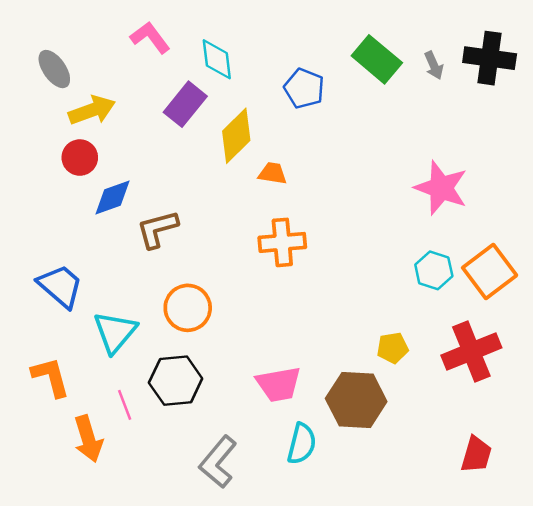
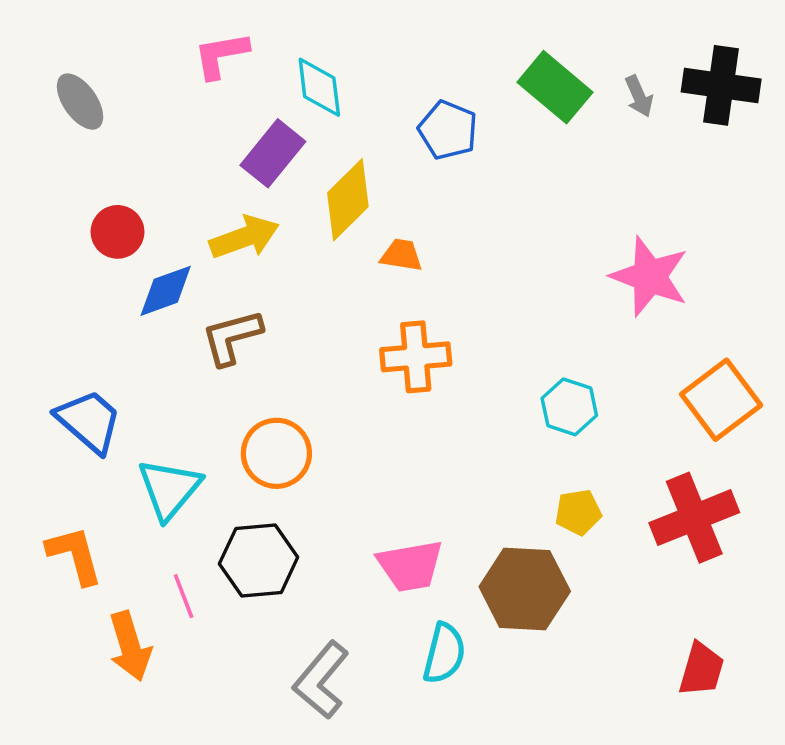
pink L-shape: (150, 37) -> (221, 55), turned -63
yellow arrow: (92, 110) -> (244, 237), moved
cyan hexagon: (434, 270) -> (569, 407), moved

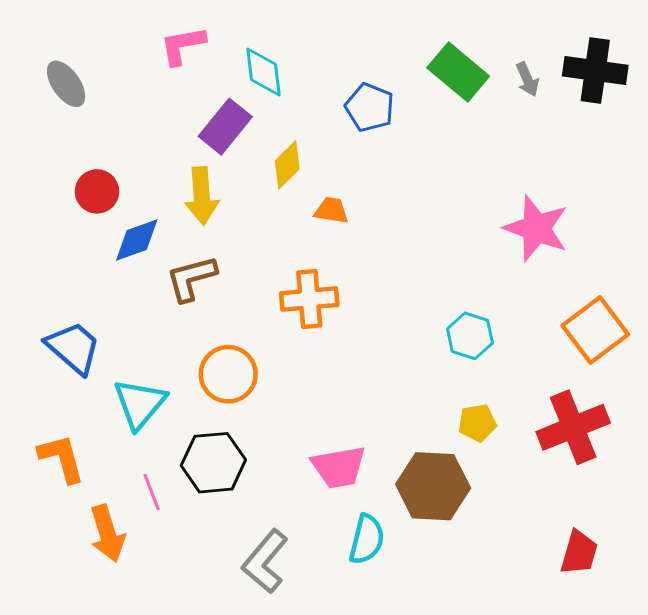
yellow diamond: (348, 200) -> (287, 165), size x0.7
yellow arrow: (244, 237) -> (202, 196), turned 106
orange cross: (416, 357) -> (309, 299), moved

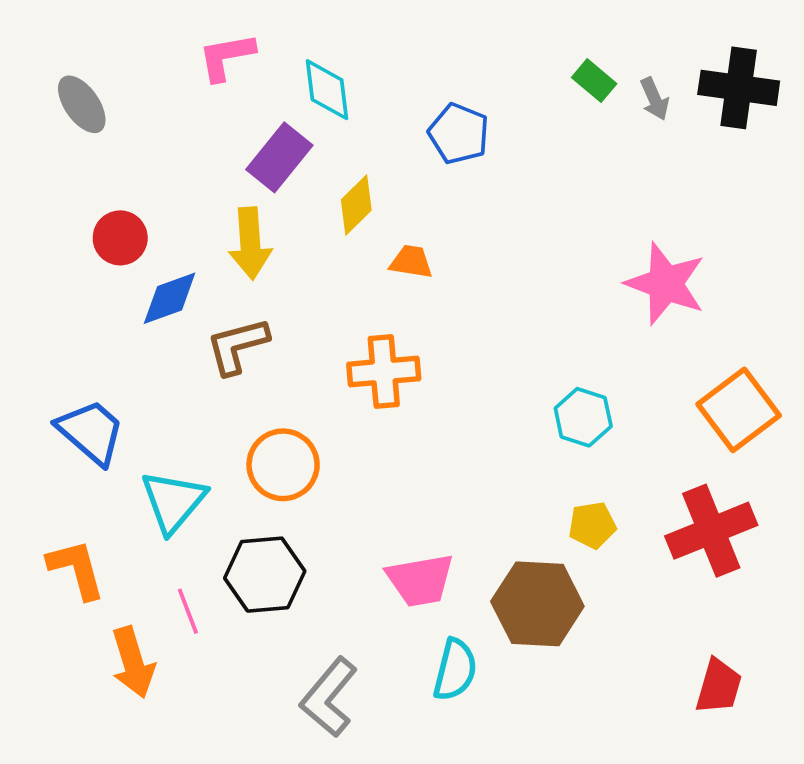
green rectangle: (458, 72) -> (594, 81), moved, size x0.6

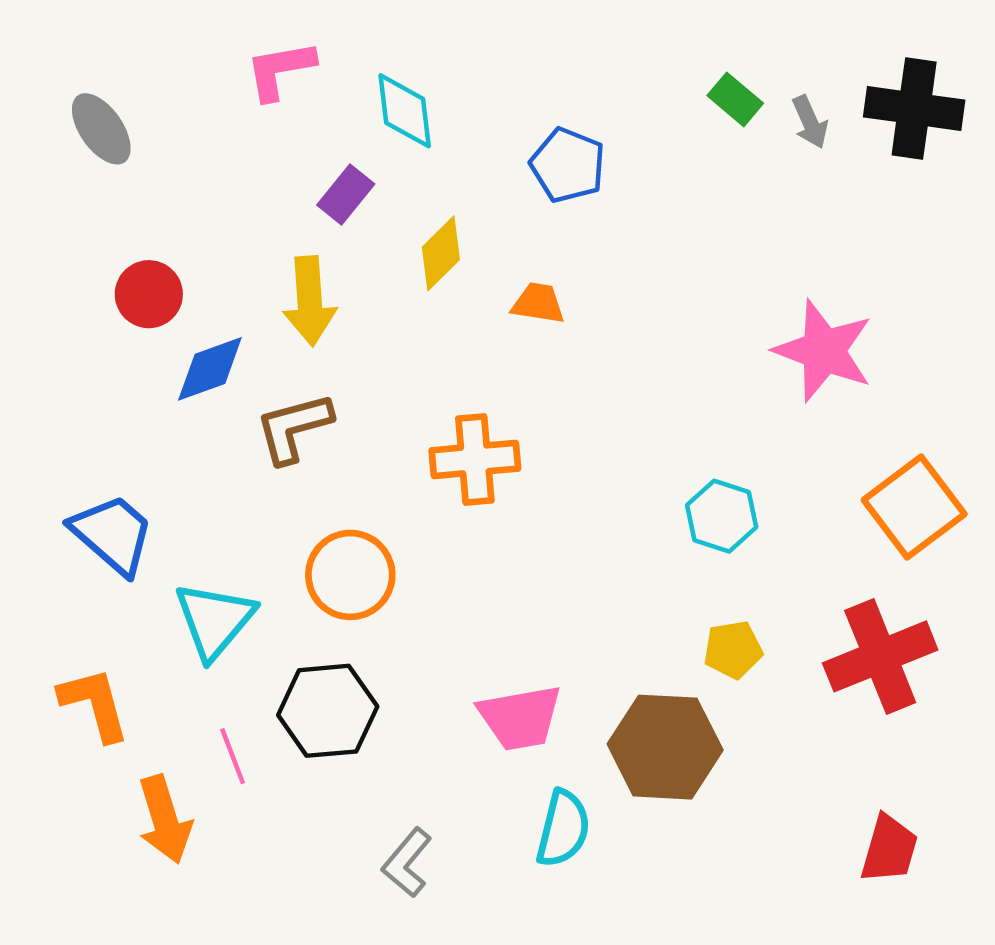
purple rectangle: (279, 157) -> (346, 195), size x0.7
orange trapezoid: (411, 262) -> (538, 303), moved
gray L-shape: (329, 697) -> (407, 863), size x0.7

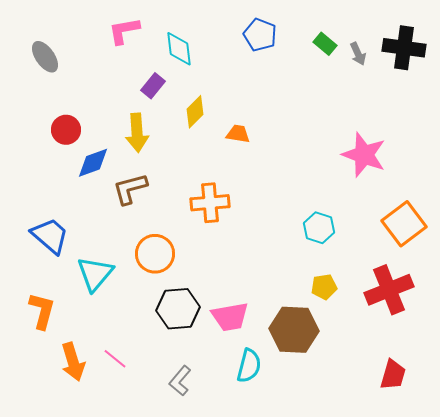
blue pentagon: (568, 165) -> (260, 35), moved
orange L-shape: (94, 704) -> (42, 311), turned 30
black hexagon: (328, 711) -> (178, 309), moved
pink line: (233, 756) -> (115, 359), moved, turned -30

